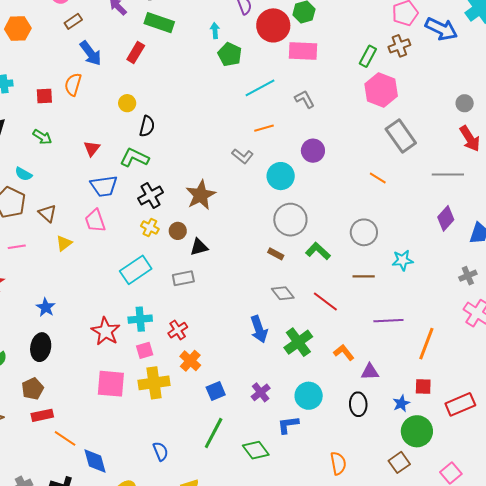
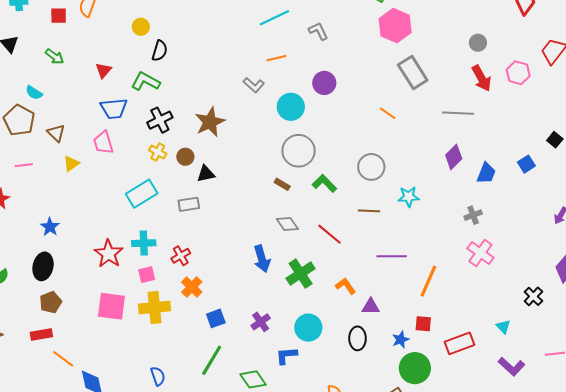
brown pentagon: (33, 389) -> (51, 302), moved

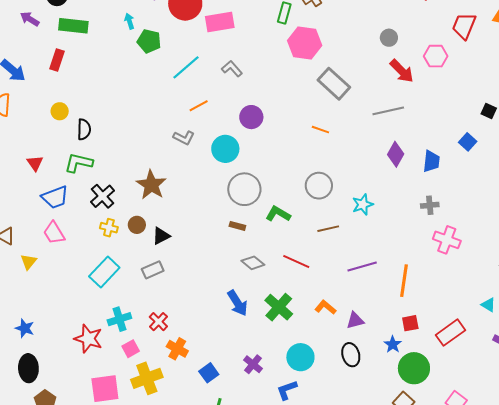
gray cross: (473, 215) -> (430, 205), turned 30

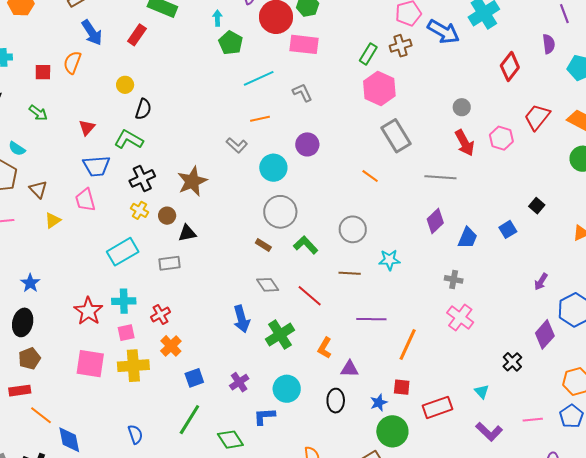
orange L-shape: (325, 307) -> (325, 348), turned -115

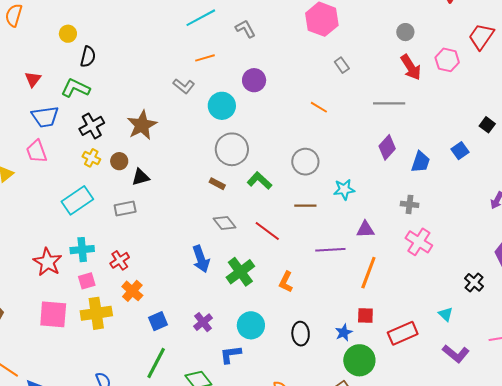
gray rectangle: (396, 136) -> (342, 65), size x0.5
purple triangle: (349, 369) -> (365, 229), moved

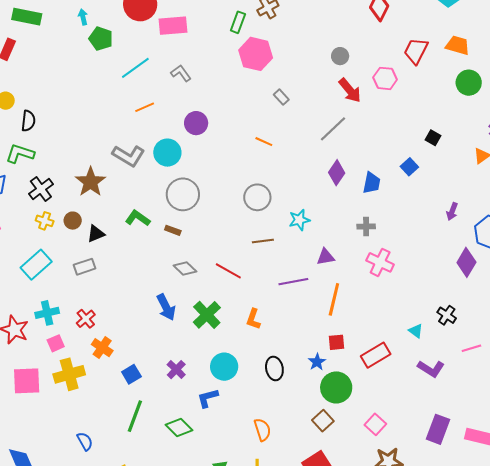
gray L-shape: (184, 86) -> (129, 156), moved, size x1.5
gray line: (389, 103) -> (333, 129), turned -36
green L-shape: (259, 181) -> (138, 218), moved
black cross: (474, 282) -> (447, 315), moved

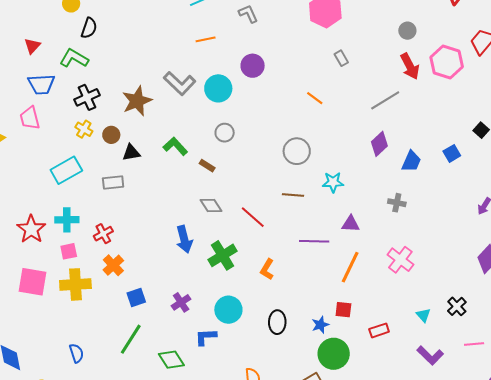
pink hexagon: (385, 78) -> (447, 62), size x1.4
gray circle: (183, 194) -> (225, 133), size x0.6
pink cross: (380, 262) -> (400, 260), moved
red rectangle: (376, 355) -> (379, 330), size x0.7

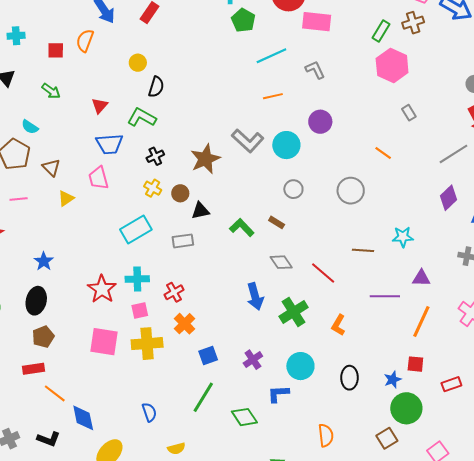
black cross: (87, 97) -> (155, 156), size x0.7
green L-shape: (175, 146) -> (242, 228), moved
gray circle: (297, 151) -> (351, 191), moved

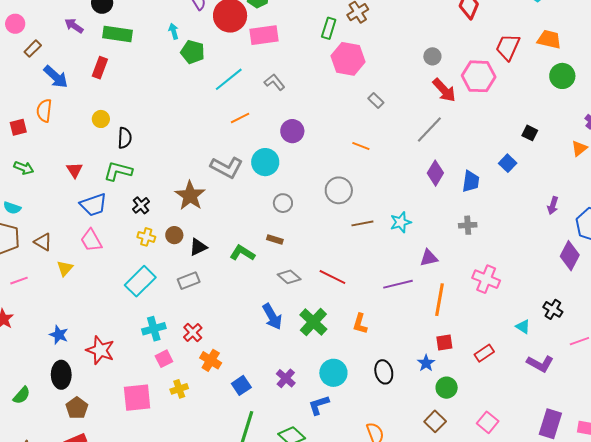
brown line: (363, 250) -> (362, 223), moved
red star: (102, 289) -> (100, 350), moved
yellow cross: (147, 344) -> (179, 389), size x0.6
green circle: (406, 408) -> (447, 388), size x0.7

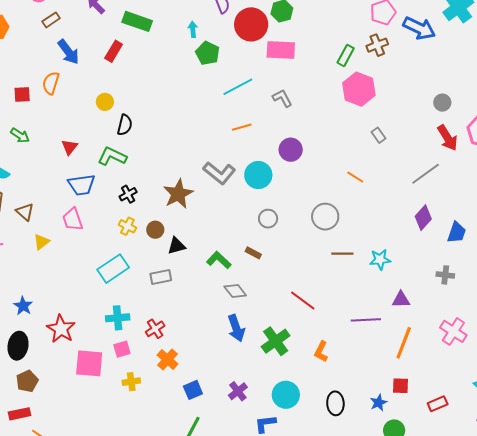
gray diamond: (289, 277) -> (235, 291), moved
pink square: (137, 398) -> (89, 363), moved

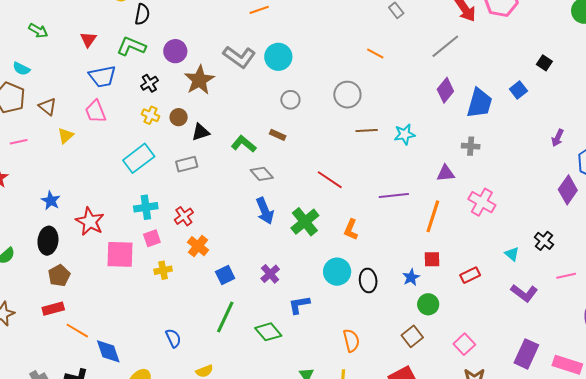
purple circle: (291, 150) -> (175, 51), moved
blue trapezoid: (457, 232) -> (479, 103), size x1.4
purple triangle: (401, 300) -> (446, 173), moved
cyan circle: (286, 395) -> (337, 272), moved

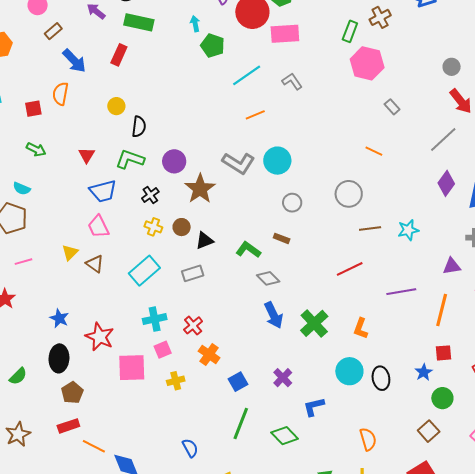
brown triangle: (47, 107) -> (95, 264), moved
red line: (330, 180) -> (350, 269), moved, turned -56

